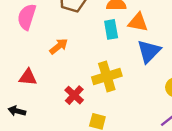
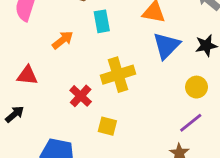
cyan rectangle: (111, 29) -> (102, 21), moved
black arrow: (17, 111) -> (15, 114), turned 126

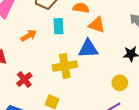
blue triangle: (166, 46) -> (88, 49), moved, turned 35
red cross: (81, 96) -> (24, 79), moved

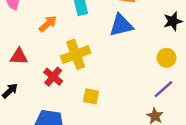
yellow cross: (65, 66) -> (76, 54), moved

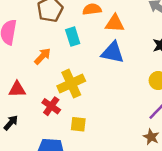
blue triangle: (121, 25) -> (113, 52), turned 30
yellow square: (91, 96) -> (78, 124), moved

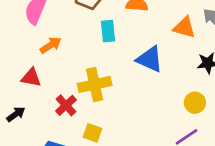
orange triangle: (115, 23) -> (184, 27), moved
orange arrow: (43, 56) -> (51, 45), moved

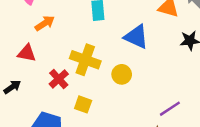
yellow cross: (95, 84) -> (85, 60), turned 32
yellow circle: (195, 103) -> (122, 74), moved

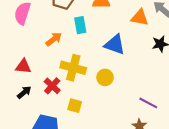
orange arrow: (45, 23) -> (54, 39), moved
black arrow: (12, 87) -> (24, 92), moved
purple line: (170, 109) -> (148, 103), turned 66

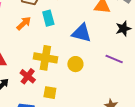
orange arrow: (54, 39) -> (24, 23), moved
purple line: (148, 103) -> (114, 59), moved

